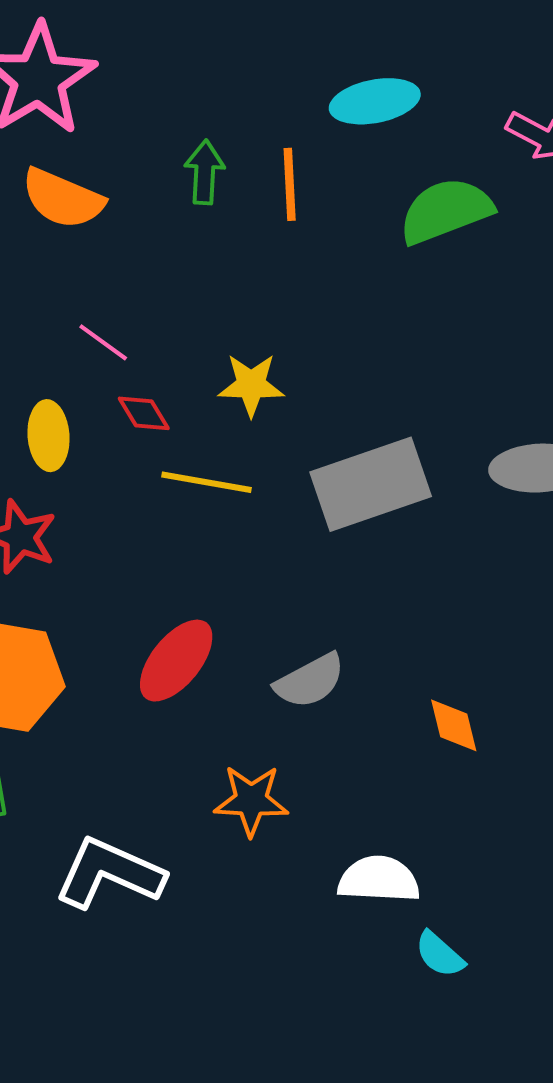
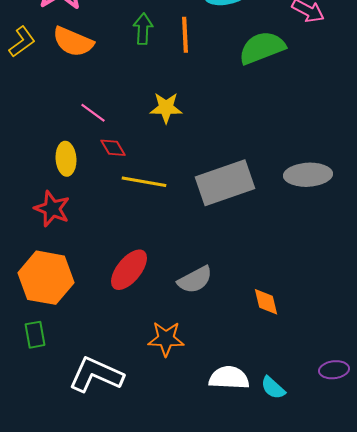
yellow star: (251, 385) -> (166, 108), moved
cyan semicircle: (440, 954) -> (273, 388), moved

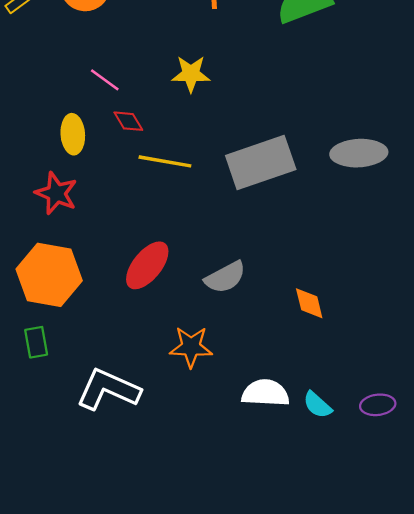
purple ellipse: (334, 370) -> (378, 405), moved

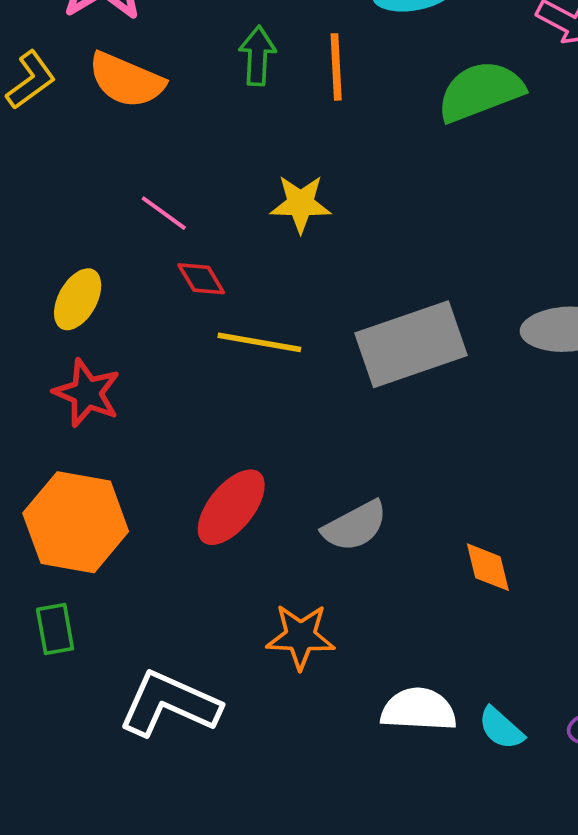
yellow ellipse: (73, 134) -> (78, 299), moved, turned 33

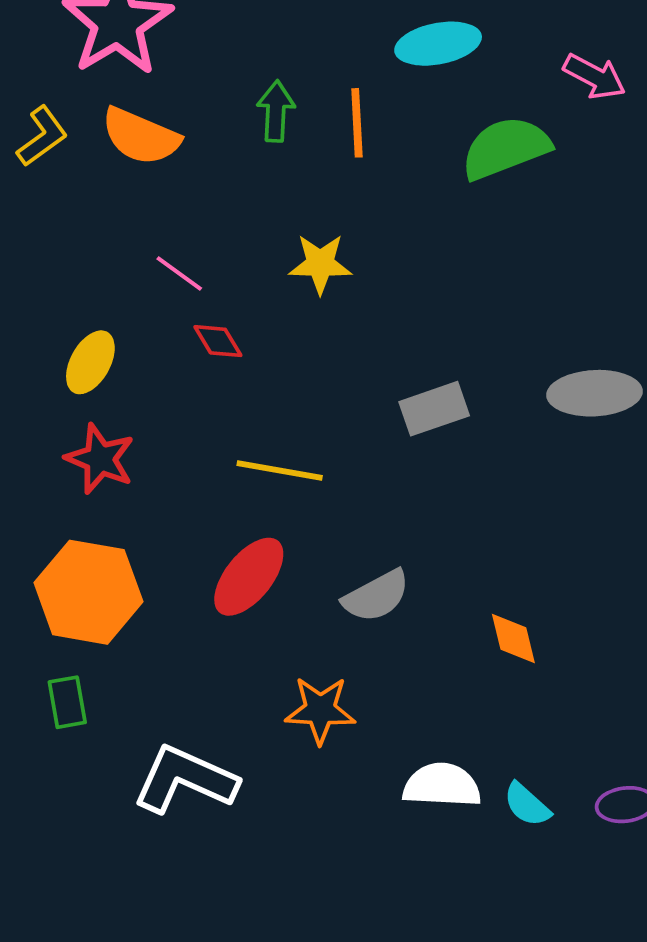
yellow line: (259, 342) -> (280, 470), moved
gray rectangle: (411, 344) -> (434, 409), size x0.6

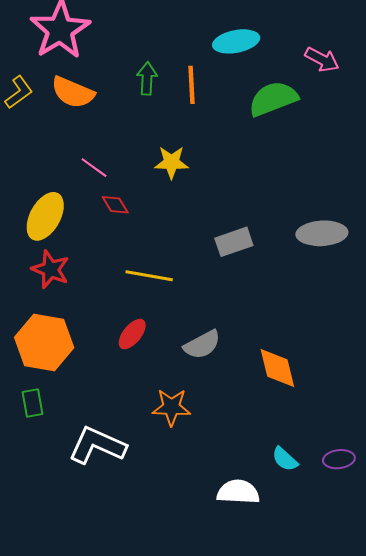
yellow ellipse: (90, 362) -> (45, 216), size x1.4
red ellipse: (249, 577) -> (132, 334), size x0.7
orange diamond: (513, 638) -> (277, 368), size x1.4
white semicircle: (442, 785) -> (238, 492), moved

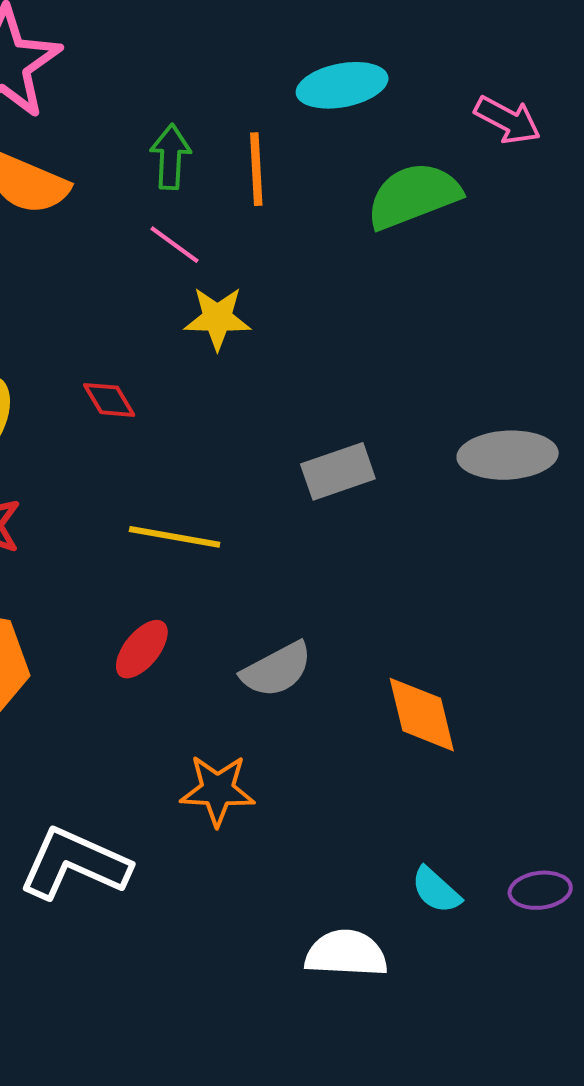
pink line: (94, 168) -> (175, 245), moved

